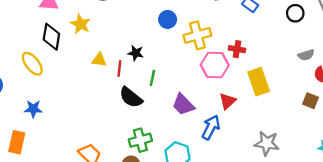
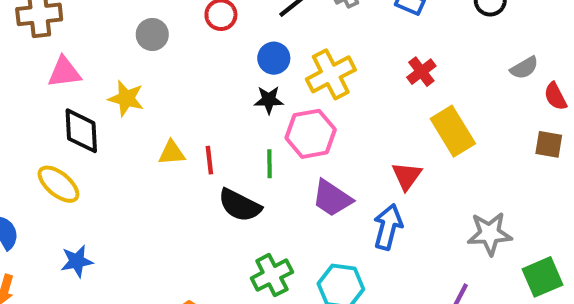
red cross: (237, 49) -> (421, 72), moved, turned -35
black star: (136, 53) -> (269, 100), moved
pink hexagon: (215, 65) -> (311, 134), moved

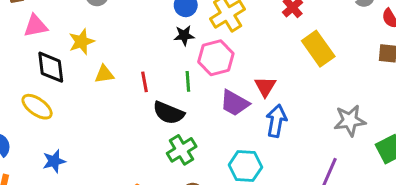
yellow star: (126, 98) -> (81, 42), turned -30
yellow triangle: (172, 153) -> (104, 74), moved
red triangle: (407, 176) -> (265, 87), moved
green cross: (272, 275) -> (182, 150), moved

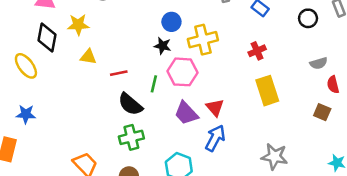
red line: (144, 82) -> (119, 73), turned 72
red triangle: (265, 87) -> (215, 108), turned -30

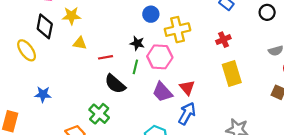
black star: (163, 46) -> (137, 43), moved
blue star: (26, 114) -> (43, 94), moved
green cross: (131, 137) -> (99, 114), moved, turned -36

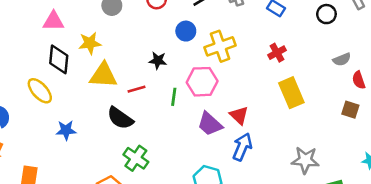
yellow triangle: (80, 43) -> (103, 75), size x1.6
black star: (137, 43) -> (158, 61), moved
black semicircle: (115, 84) -> (120, 118), moved
blue star: (43, 94) -> (66, 130), moved

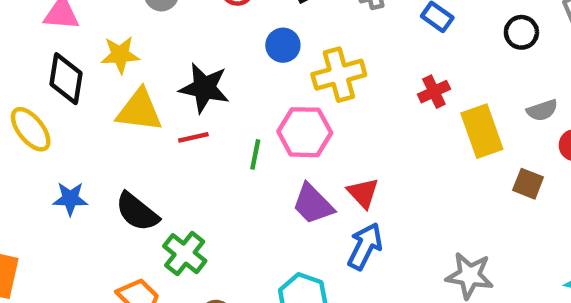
black star: (158, 61) -> (204, 88), moved, size x1.6
yellow rectangle: (291, 93) -> (482, 131), moved
brown square: (350, 110) -> (528, 184), moved
black semicircle: (120, 118) -> (137, 212), moved

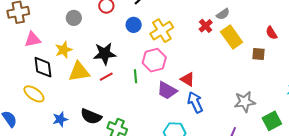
gray semicircle: (542, 110) -> (223, 14), moved
blue arrow: (365, 246) -> (195, 102), turned -35

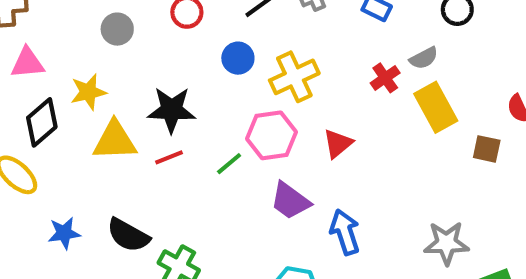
black diamond: (43, 67) -> (42, 122), turned 50
green line: (135, 76) -> (229, 164), turned 48
red triangle: (188, 79) -> (338, 144), moved, turned 42

